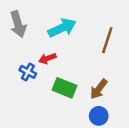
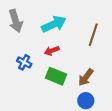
red arrow: (47, 58) -> (52, 51), moved

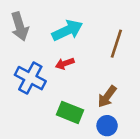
blue cross: (24, 62) -> (30, 78), size x1.6
green rectangle: (56, 76) -> (70, 112), moved

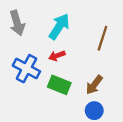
cyan arrow: (67, 30) -> (59, 26), turned -32
green rectangle: (70, 112) -> (59, 85), moved

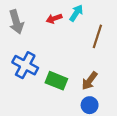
cyan arrow: (59, 26) -> (76, 13), moved, size x0.7
red arrow: (57, 56) -> (54, 19), moved

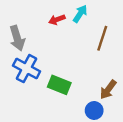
gray arrow: (16, 22) -> (17, 38), moved
brown arrow: (90, 81) -> (108, 90), moved

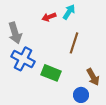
brown line: (102, 38) -> (74, 43), moved
brown arrow: (108, 90) -> (93, 77), turned -66

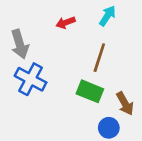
cyan arrow: (69, 12) -> (107, 16), moved
green rectangle: (51, 73) -> (90, 91), moved

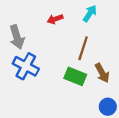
brown arrow: (125, 103) -> (102, 73), moved
blue circle: (109, 128) -> (108, 107), moved

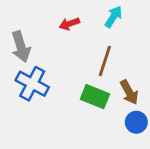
blue circle: (108, 107) -> (136, 122), moved

